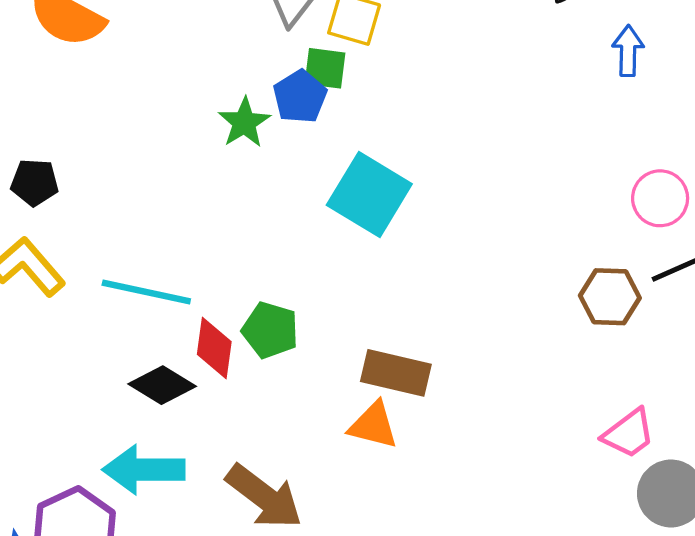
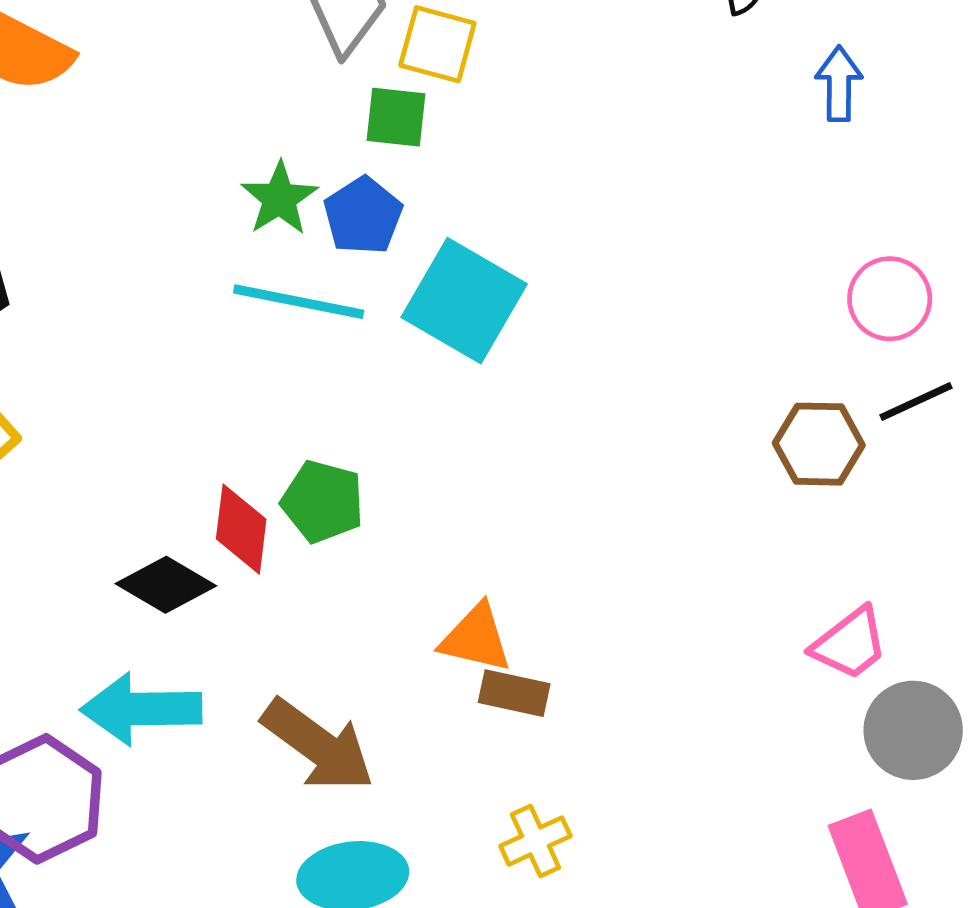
blue pentagon: (300, 97) -> (363, 216), moved
cyan line: (146, 292) -> (299, 302), moved
brown rectangle: (396, 373) -> (514, 693), moved, size x0.7

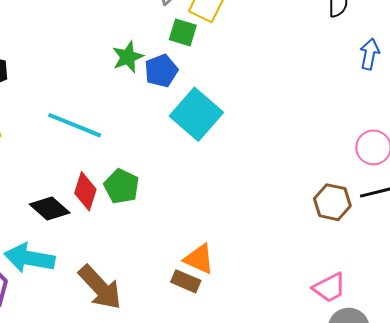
cyan line: (299, 302) -> (75, 125), moved
orange triangle: (476, 638) -> (199, 259), moved

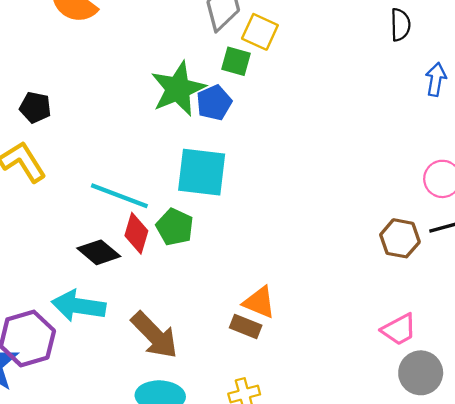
green star: (128, 57) -> (178, 89), size x1.6
cyan square: (196, 114) -> (202, 172), moved, turned -33
cyan line: (75, 125) -> (119, 196), moved

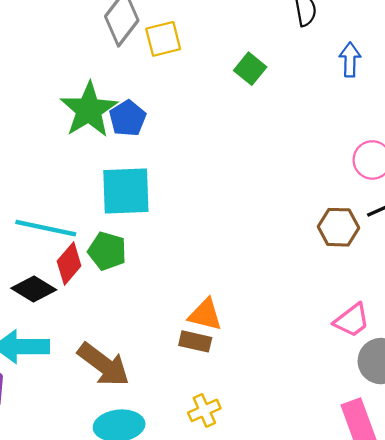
yellow square: (260, 32) -> (163, 39), turned -30
green square: (236, 61) -> (250, 69), moved, turned 32
red diamond: (136, 233) -> (69, 264), turned 33

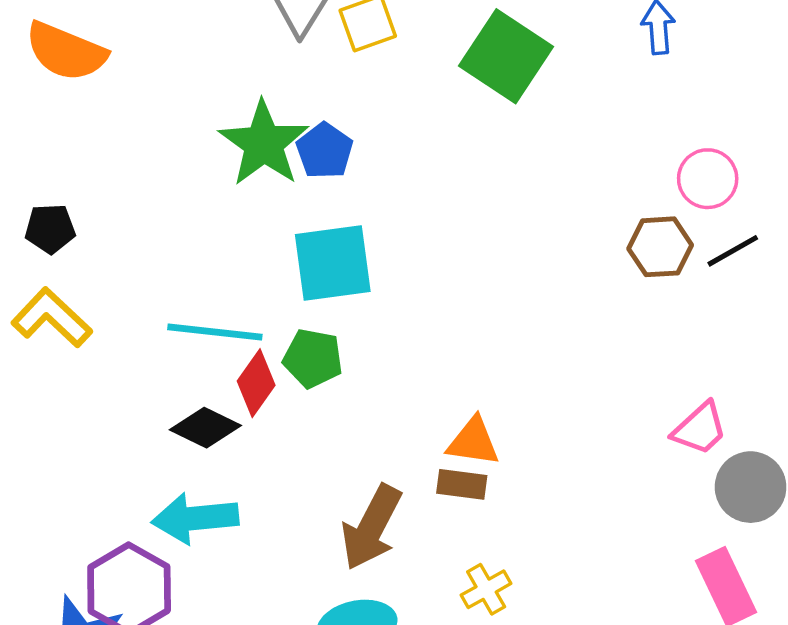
green square: (250, 69) -> (506, 56), size x1.8
brown hexagon: (338, 227) -> (660, 247), moved
brown arrow: (104, 365) -> (371, 527), moved, turned 86

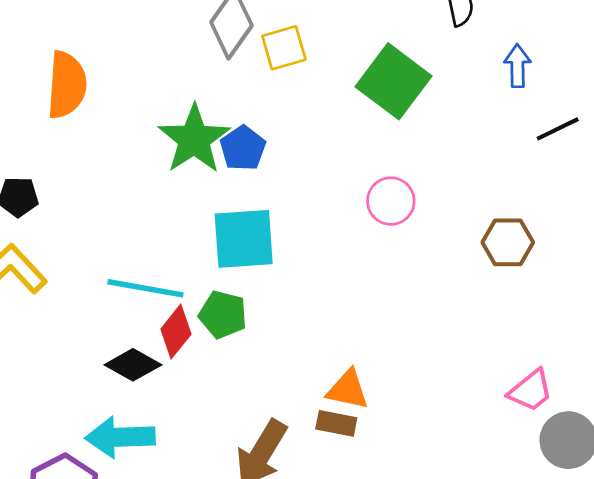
orange semicircle: (66, 51) -> (67, 85), moved, turned -112
pink circle: (708, 179) -> (391, 201), moved
black line: (733, 251) -> (558, 129), moved

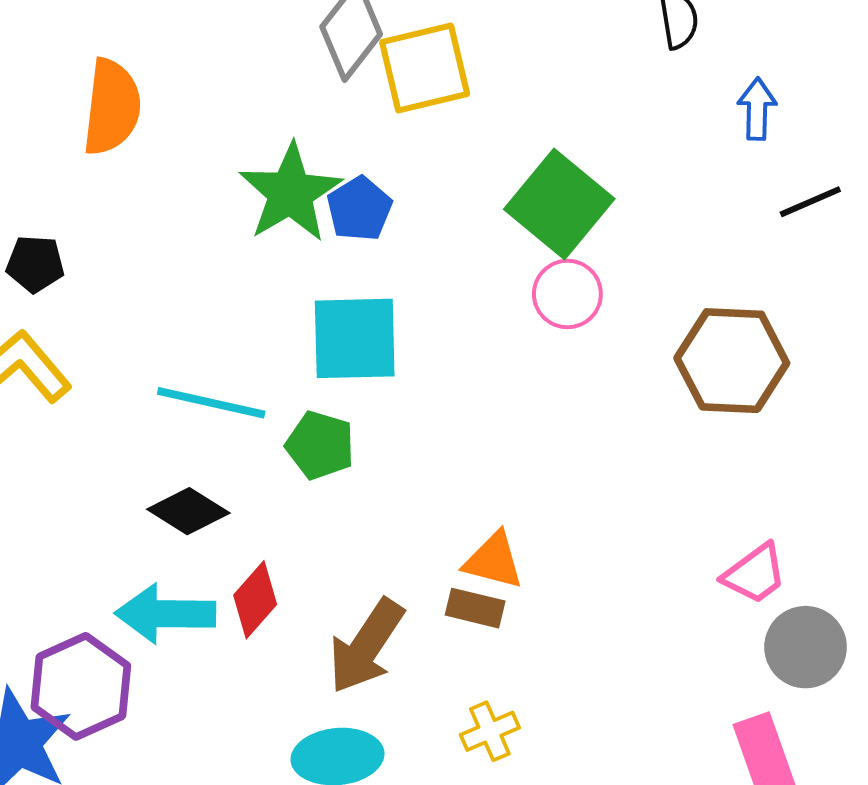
yellow square: (284, 48) -> (425, 68), size x1.4
green square: (393, 81) -> (559, 204), moved
brown hexagon: (508, 242) -> (732, 361), size x1.5
red diamond: (176, 332) -> (255, 600), moved

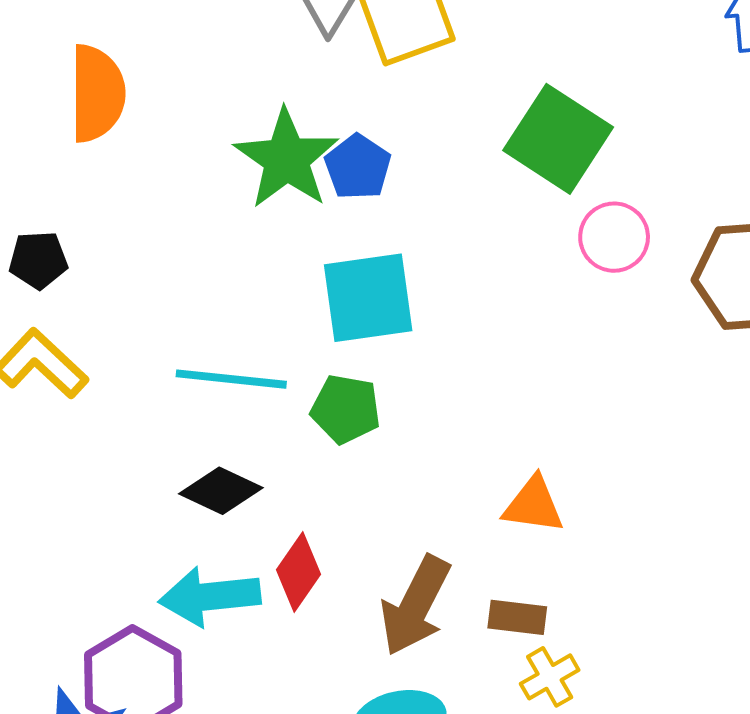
pink circle: (567, 294) -> (614, 237), moved
brown rectangle: (475, 608) -> (517, 617), moved

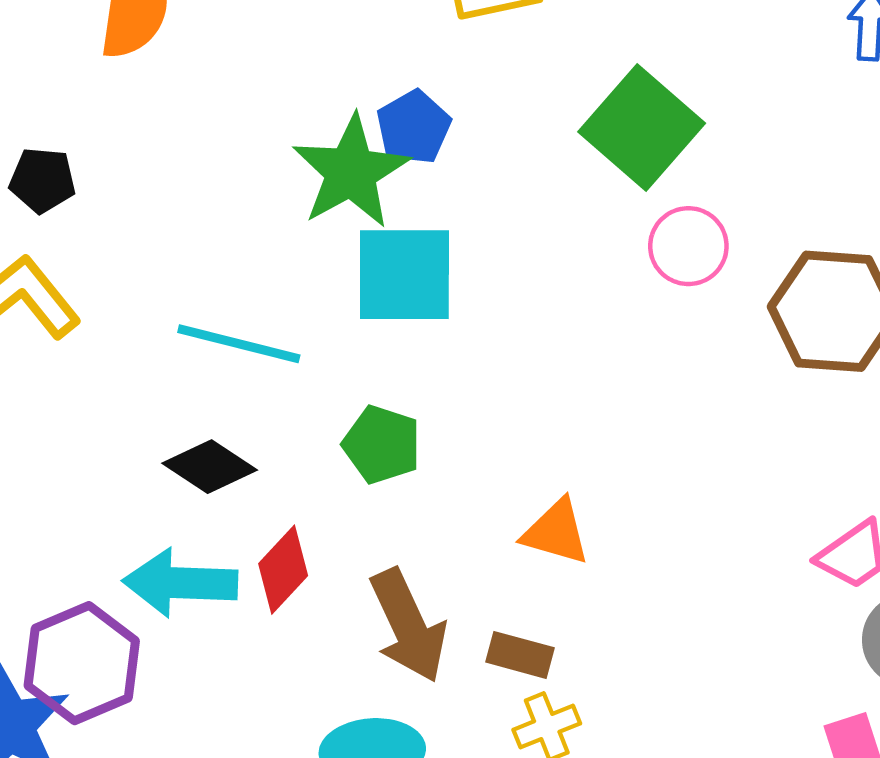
green star: (287, 159) -> (351, 172), moved
green pentagon: (346, 409) -> (382, 445), moved
brown arrow: (415, 606) -> (408, 626), turned -60

